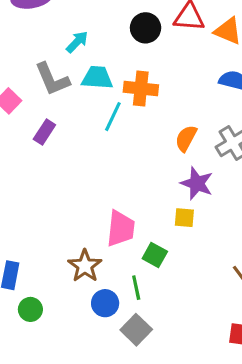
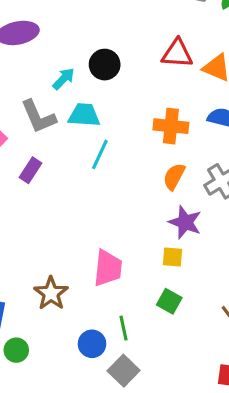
black circle: (146, 28) -> (105, 65), moved
orange cross: (141, 89) -> (171, 126), moved
green square: (155, 255) -> (169, 301), moved
brown star: (85, 266) -> (51, 293), moved

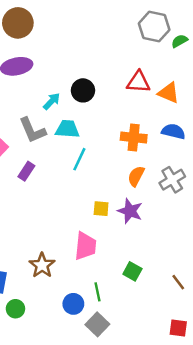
purple star: (185, 222) -> (130, 211), moved
yellow square: (172, 257) -> (101, 209), moved

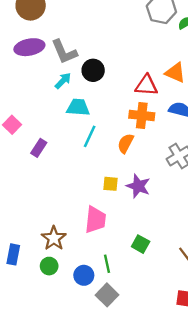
red triangle: (138, 82) -> (146, 85), moved
gray L-shape: (32, 130) -> (64, 52), moved
orange semicircle: (136, 176) -> (126, 143), moved
green circle: (15, 309) -> (49, 266), moved

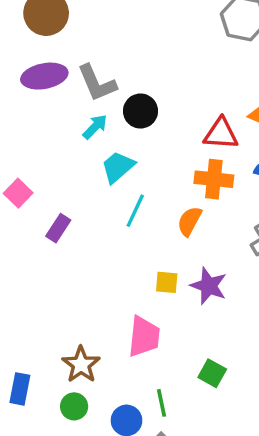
cyan trapezoid: (78, 107) -> (118, 167), turned -45

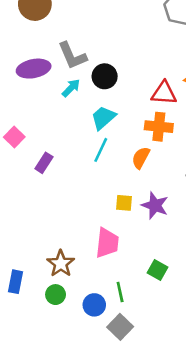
purple ellipse: (44, 76) -> (34, 69), moved
cyan trapezoid: (118, 167) -> (103, 118), moved

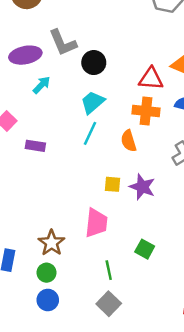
cyan arrow: (71, 88) -> (42, 85), moved
orange semicircle: (141, 158) -> (129, 141), turned -45
purple rectangle: (44, 163) -> (35, 146), turned 66
blue circle: (94, 305) -> (48, 300), moved

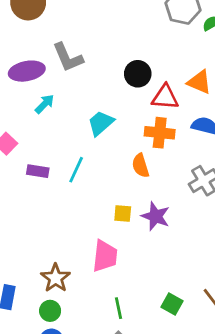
black circle: (94, 63) -> (138, 74), moved
cyan line: (90, 133) -> (76, 170), moved
green square: (145, 249) -> (172, 304), moved

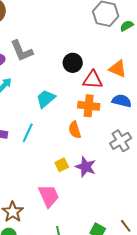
yellow square: (123, 214) -> (62, 165), turned -32
pink trapezoid: (105, 256) -> (49, 196), turned -30

